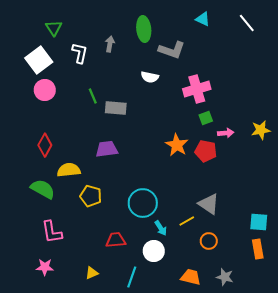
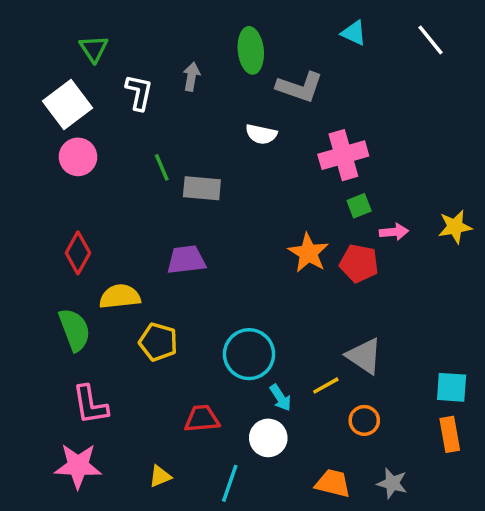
green semicircle: (43, 189) -> (74, 330), turned 40
pink star: (45, 267) -> (78, 466), size x1.5

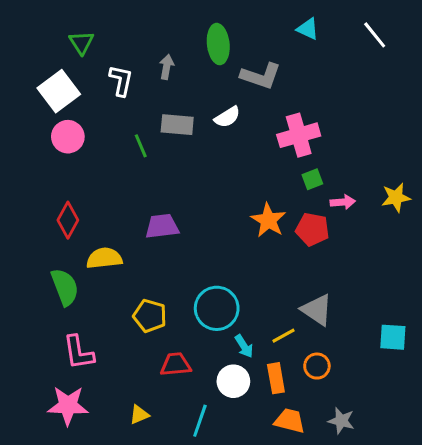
white semicircle: (261, 134) -> (227, 117), turned -44
gray rectangle: (202, 188) -> (177, 125), moved
yellow pentagon: (158, 342) -> (150, 316), moved
orange rectangle: (450, 434) -> (276, 378), moved

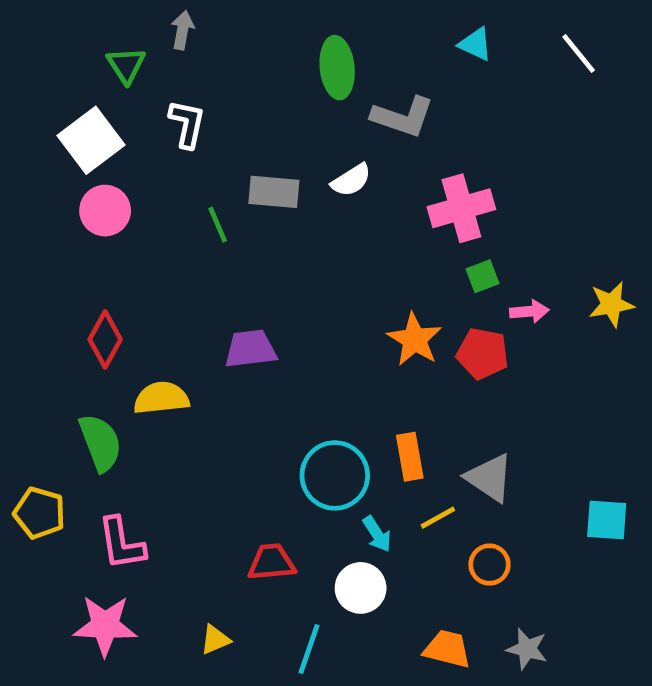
gray arrow: (167, 67) -> (182, 30), moved
yellow pentagon: (150, 316) -> (39, 513), moved
orange rectangle: (276, 378) -> (410, 457), moved

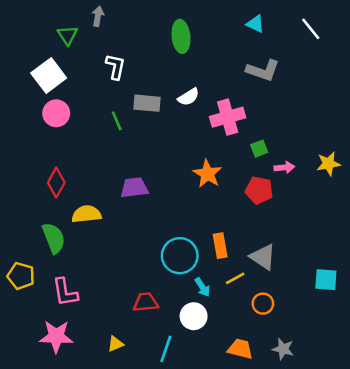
gray L-shape: (403, 117) -> (263, 70), moved
white L-shape: (187, 124) -> (115, 67), moved
pink cross: (461, 208) -> (228, 117), moved
orange star: (414, 339) -> (207, 174), moved

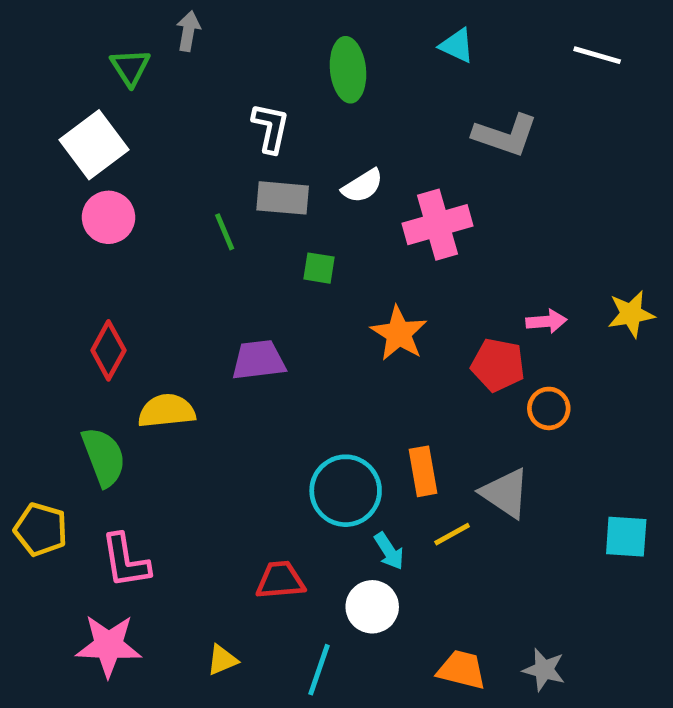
cyan triangle: (255, 24) -> (457, 46), moved
white line: (311, 29) -> (597, 55), turned -35
white L-shape: (115, 67) -> (271, 128), moved
green square: (259, 149) -> (319, 268), moved, turned 30
orange circle: (263, 304) -> (549, 408), moved

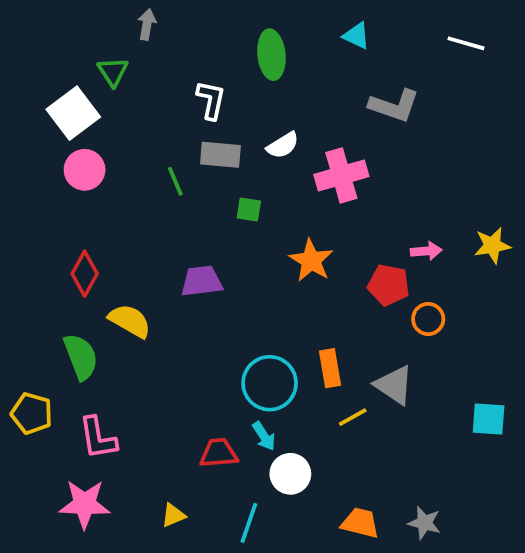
green triangle: (130, 67) -> (113, 72), moved
yellow semicircle: (167, 411) -> (130, 321), turned 36
cyan arrow: (389, 551) -> (264, 436), moved

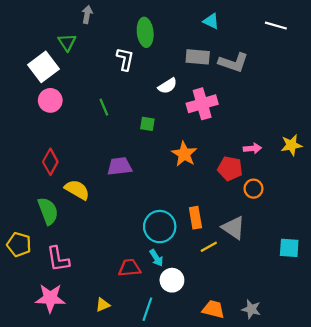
green ellipse: (271, 55) -> (145, 32), moved
gray rectangle: (220, 155) -> (198, 57), moved

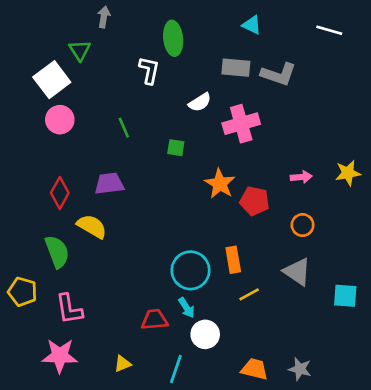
purple trapezoid: (119, 166) -> (109, 184), moved
red pentagon: (230, 169) -> (255, 201), moved
gray triangle: (233, 228) -> (297, 272), moved

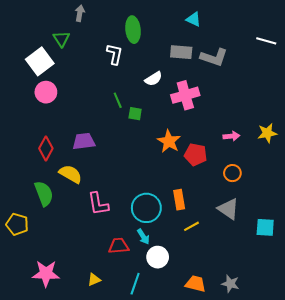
white line: (329, 30) -> (266, 41), moved
green line: (124, 128) -> (118, 100), moved
pink L-shape: (69, 309) -> (98, 204), moved

